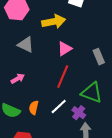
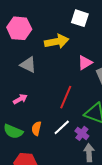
pink triangle: (65, 49) -> (85, 63), moved

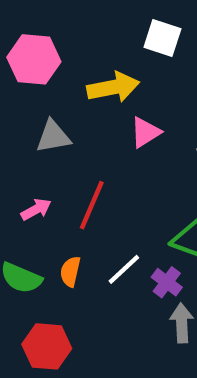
pink triangle: (85, 63) -> (145, 132), moved
gray triangle: (28, 65) -> (53, 137), turned -36
red line: (66, 97) -> (92, 205), moved

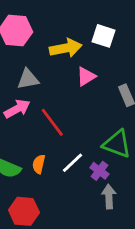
white square: (162, 38) -> (103, 36), moved
red line: (92, 205) -> (52, 122), turned -60
pink arrow: (36, 209) -> (17, 109), moved, size x1.4

